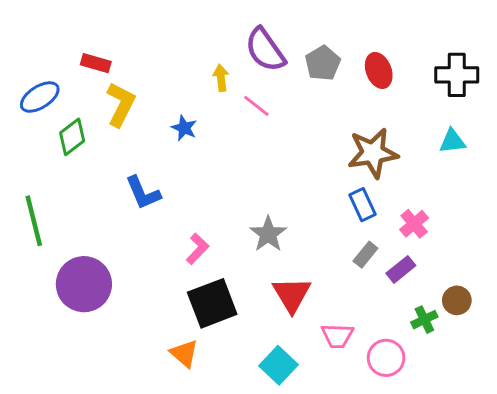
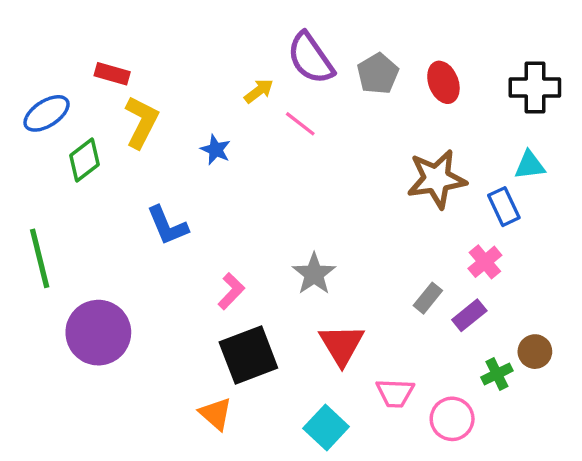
yellow arrow: (221, 78) -> (259, 91), turned 60
blue rectangle: (362, 205) -> (504, 207), moved

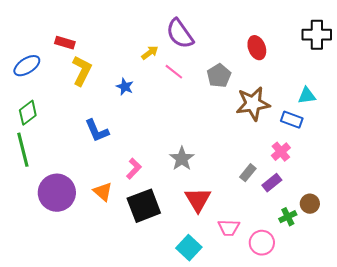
gray pentagon: (378, 74) -> (219, 76), moved
black cross: (535, 88) -> (317, 35), moved
green diamond: (85, 160) -> (28, 113), moved
blue rectangle: (504, 207) -> (292, 120), turned -45
orange triangle: (216, 414) -> (103, 192), moved

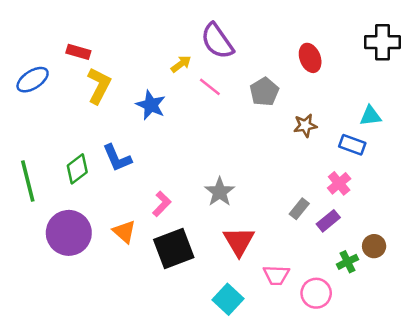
blue star: (125, 87) -> (151, 105), size x1.4
brown star: (253, 104) -> (305, 125), size x0.6
green diamond: (28, 113) -> (77, 169), moved

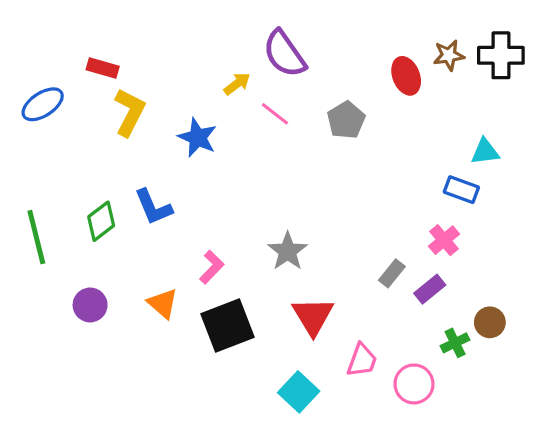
brown star: (305, 125) -> (449, 55), moved
purple circle: (69, 233) -> (90, 305), size x0.6
pink trapezoid: (276, 275) -> (362, 360), turned -72

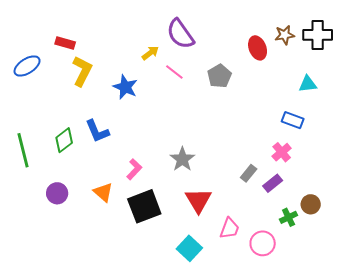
cyan triangle: (485, 152) -> (308, 84), moved

